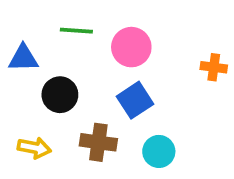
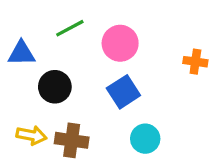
green line: (76, 31) -> (70, 28), turned -32
brown cross: (98, 142) -> (72, 140), moved

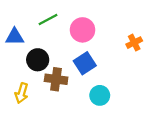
orange cross: (195, 62) -> (134, 43), turned -35
yellow arrow: (31, 135) -> (22, 93), turned 96
brown cross: (72, 140) -> (56, 79), moved

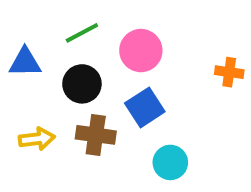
orange cross: (134, 43) -> (229, 72), turned 35
black circle: (38, 60) -> (82, 84), moved
yellow arrow: (22, 93) -> (37, 139), moved, turned -114

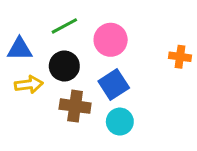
yellow arrow: (37, 139) -> (29, 85), moved
cyan circle: (170, 162) -> (120, 122), moved

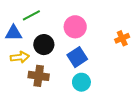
green line: (64, 26) -> (31, 15), moved
orange cross: (180, 57) -> (122, 38), turned -32
brown cross: (75, 106) -> (39, 76), moved

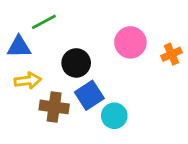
pink circle: (75, 27) -> (130, 42), moved
black circle: (44, 45) -> (76, 63), moved
blue square: (77, 57) -> (89, 95), moved

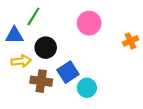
green line: (44, 22) -> (33, 16), turned -30
pink circle: (130, 42) -> (89, 23), moved
black circle: (76, 63) -> (46, 48), moved

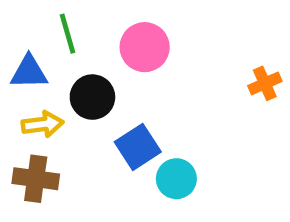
green line: (33, 16) -> (67, 34), turned -48
pink circle: (89, 23) -> (145, 47), moved
brown cross: (41, 81) -> (36, 179), moved

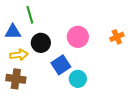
pink circle: (145, 47) -> (78, 37), moved

